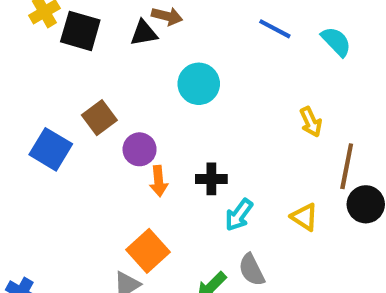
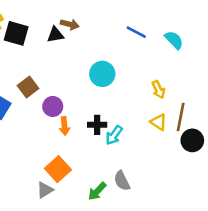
cyan circle: (199, 84) -> (102, 74), moved
cyan arrow: (239, 215) -> (114, 135), moved
yellow triangle: (304, 217) -> (158, 122), moved

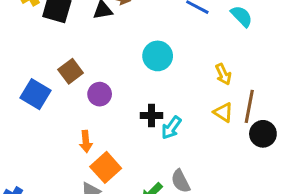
orange arrow: (64, 126) -> (86, 141), moved

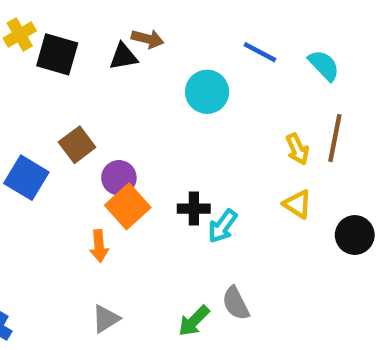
cyan circle: (158, 56) -> (207, 92), moved
brown line: (249, 106) -> (335, 138), moved
orange square: (106, 167) -> (128, 206), moved

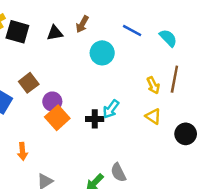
brown arrow: (148, 39) -> (82, 24), moved, turned 105
cyan arrow: (222, 226) -> (111, 109), moved
orange arrow: (99, 246) -> (22, 151), moved

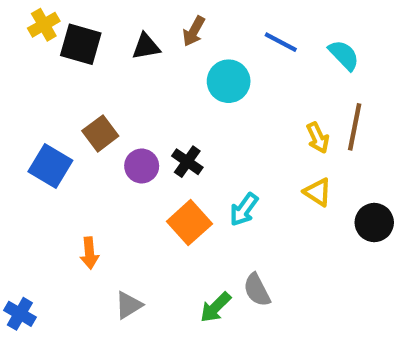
cyan arrow: (111, 109) -> (244, 209), moved
orange square: (57, 118) -> (189, 223), moved
black cross: (95, 119) -> (187, 162), moved, turned 35

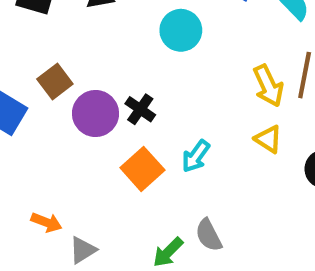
yellow arrow: (318, 138) -> (268, 86), size x1.4
purple circle: (142, 166) -> (96, 114), size x1.4
orange arrow: (89, 253) -> (46, 222), moved, turned -64

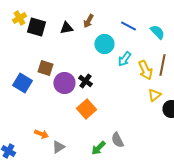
brown square: (55, 82) -> (45, 68), turned -35
yellow triangle: (268, 139) -> (154, 95), moved, turned 48
cyan arrow: (196, 156) -> (124, 59), moved

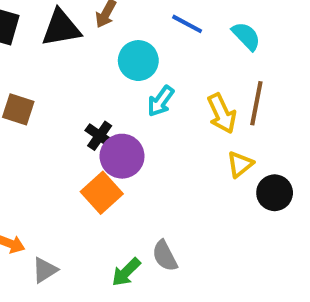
black triangle: (66, 28) -> (61, 28), size x1.5
cyan arrow: (124, 59) -> (161, 101), moved
purple circle: (64, 83) -> (122, 156), moved

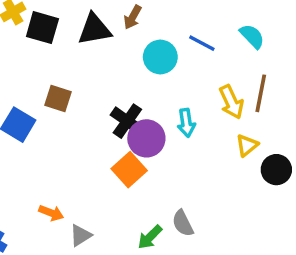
blue line: (187, 24) -> (202, 43), moved
cyan arrow: (161, 101) -> (186, 123), moved, turned -44
black cross: (100, 136) -> (127, 121), size x1.4

